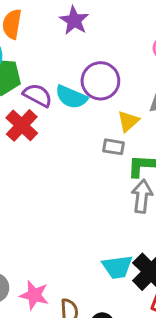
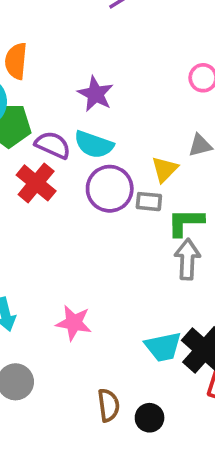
purple star: (74, 21) -> (96, 94), moved
purple circle: (100, 81) -> (110, 189), moved
pink star: (34, 295) -> (74, 323), moved

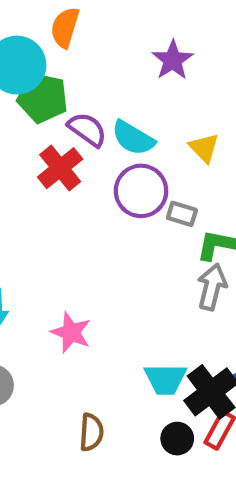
purple star: (96, 94) -> (173, 60), moved
yellow triangle: (165, 169) -> (204, 148), moved, turned -40
black circle: (150, 418) -> (177, 439), moved

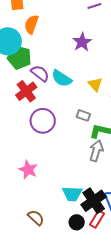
purple circle: (141, 191) -> (43, 121), moved
brown semicircle: (91, 432) -> (36, 218), turned -54

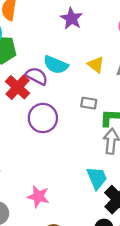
purple semicircle: (40, 73) -> (37, 76), moved
pink star: (28, 170) -> (38, 196), moved
cyan trapezoid: (72, 194) -> (97, 178), moved, turned -105

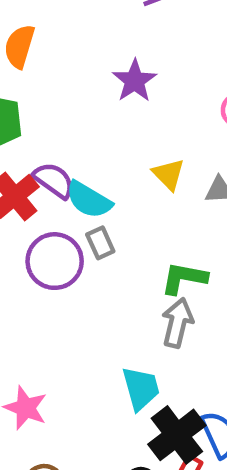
cyan semicircle: (56, 65) -> (89, 200), moved
gray rectangle: (89, 103) -> (100, 243), moved, turned 49

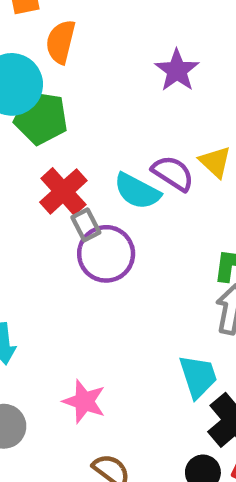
purple semicircle: (54, 180) -> (173, 173), moved
gray rectangle: (100, 243) -> (86, 225), moved

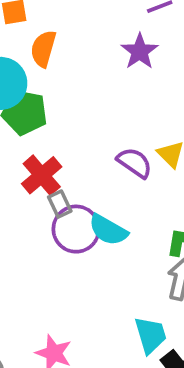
purple star: (177, 70) -> (140, 51), moved
cyan semicircle: (137, 191) -> (108, 230), moved

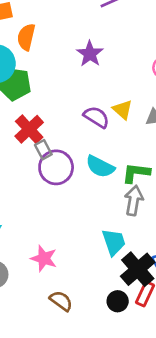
purple star: (140, 51) -> (90, 54), moved
cyan semicircle: (108, 230) -> (100, 167), moved

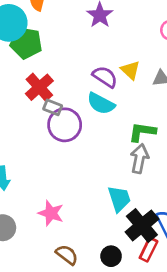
gray rectangle: (43, 150) -> (53, 107), turned -42
cyan semicircle: (100, 167) -> (101, 104), moved
black circle: (118, 301) -> (111, 256), moved

